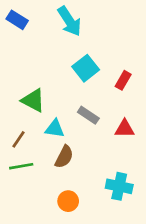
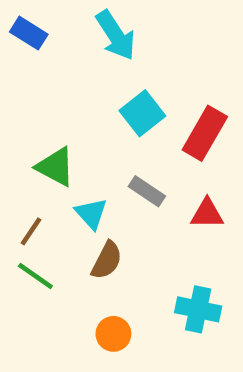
red rectangle: (123, 80) -> (205, 133), size x1.6
cyan triangle: (55, 129) -> (91, 214), turned 40
green line: (21, 166) -> (35, 276), turned 45

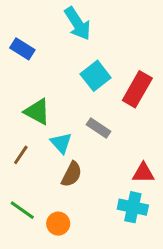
blue rectangle: (29, 33) -> (22, 49), moved
red triangle: (207, 214) -> (143, 173), moved
green line: (35, 276) -> (22, 210), moved
orange circle: (113, 334) -> (58, 224), moved

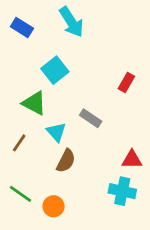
blue rectangle: (22, 49) -> (22, 27), moved
cyan square: (96, 76) -> (55, 70), moved
red rectangle: (137, 89) -> (126, 82), size x0.6

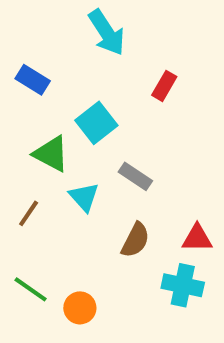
blue rectangle: (22, 27) -> (33, 80), moved
cyan square: (55, 70) -> (96, 123), moved
red rectangle: (126, 82) -> (164, 86), moved
brown semicircle: (66, 161) -> (135, 240), moved

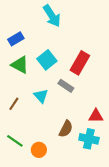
blue rectangle: (33, 80) -> (16, 39), turned -63
red rectangle: (164, 86) -> (80, 63), moved, size x1.6
green triangle: (51, 154) -> (20, 65), moved
brown semicircle: (135, 240) -> (66, 129), moved

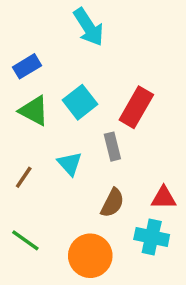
gray rectangle: (66, 86) -> (112, 147), turned 42
brown semicircle: (66, 129) -> (112, 203), moved
orange circle: (39, 150) -> (90, 256), moved, size x1.6

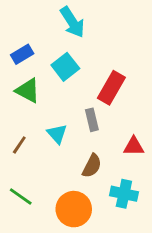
cyan square: (80, 102) -> (65, 67), moved
red triangle: (164, 198) -> (134, 146), moved

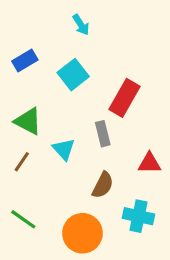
cyan arrow: (72, 22) -> (81, 25), size x0.6
green triangle: (28, 90) -> (28, 121), moved

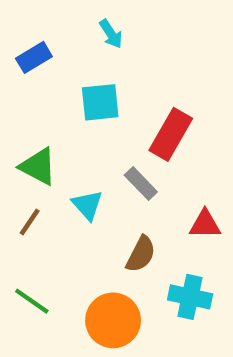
blue rectangle: (25, 61) -> (34, 57), moved
cyan square: (73, 75) -> (100, 102), turned 32
gray rectangle: (103, 134) -> (141, 184), turned -30

